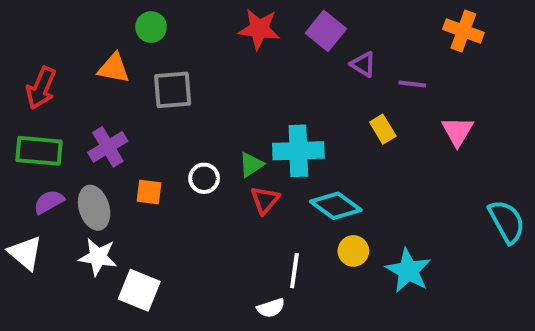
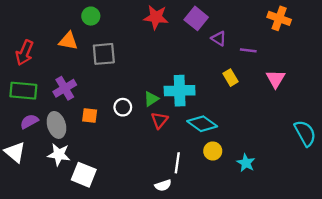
cyan star: (408, 271) -> (246, 163), size x0.7

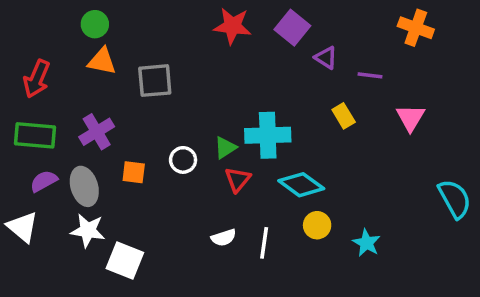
green circle: (91, 16) -> (95, 24), moved
white semicircle: (163, 185) -> (224, 238), moved

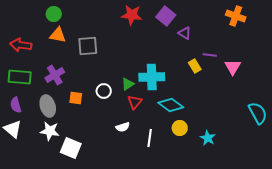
purple line: (370, 75) -> (210, 55), moved
red arrow: (37, 79) -> (21, 45), turned 75
purple semicircle: (44, 181) -> (16, 105), moved, turned -77
white semicircle: (224, 238) -> (123, 127), moved

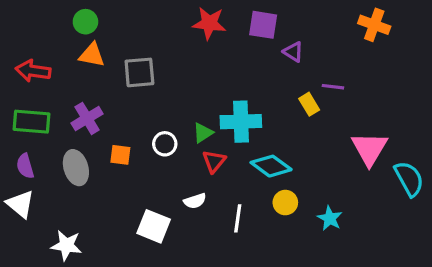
purple square: (166, 16) -> (263, 25), turned -30
pink triangle: (233, 67) -> (369, 149), moved, size x1.4
white star: (50, 131) -> (66, 245), moved
white square: (71, 148) -> (154, 226), moved

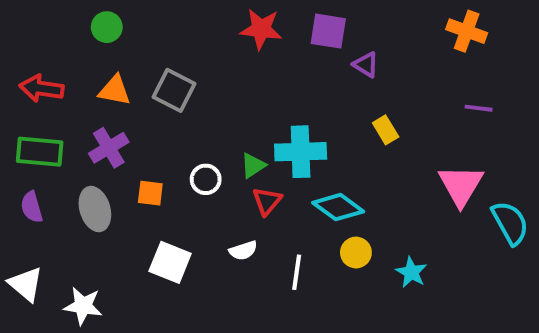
orange triangle: (92, 55) -> (115, 90), moved
gray square: (139, 72) -> (174, 90), turned 32
purple line: (333, 87) -> (479, 108), moved
white triangle: (20, 204) -> (26, 284), moved
white square: (154, 226) -> (170, 262), moved

